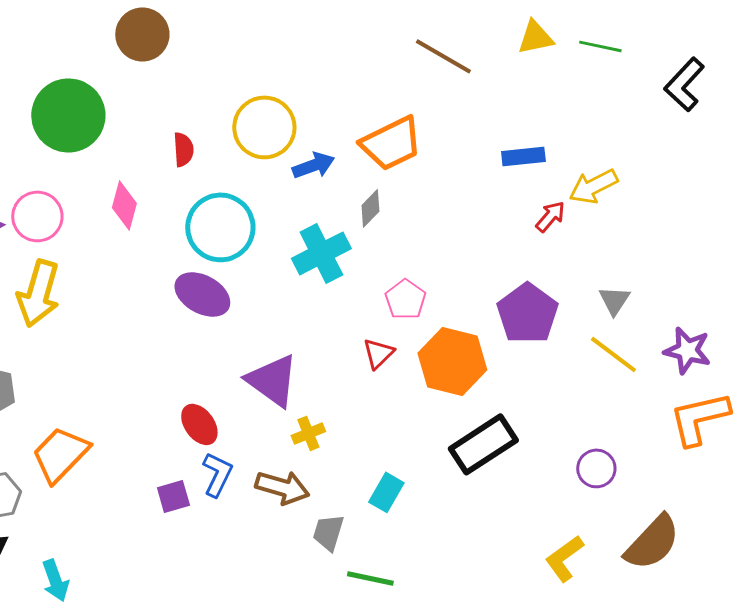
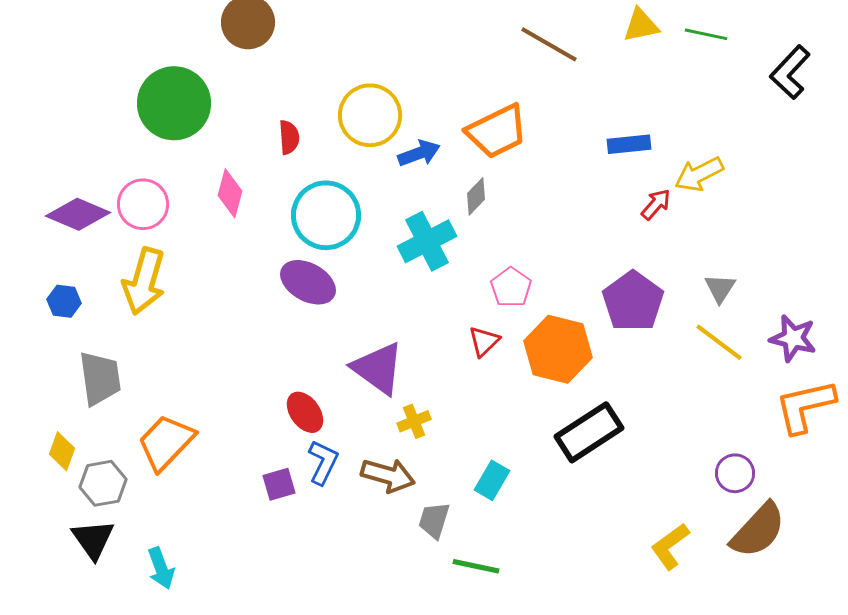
purple circle: (596, 468) -> (735, 473), moved

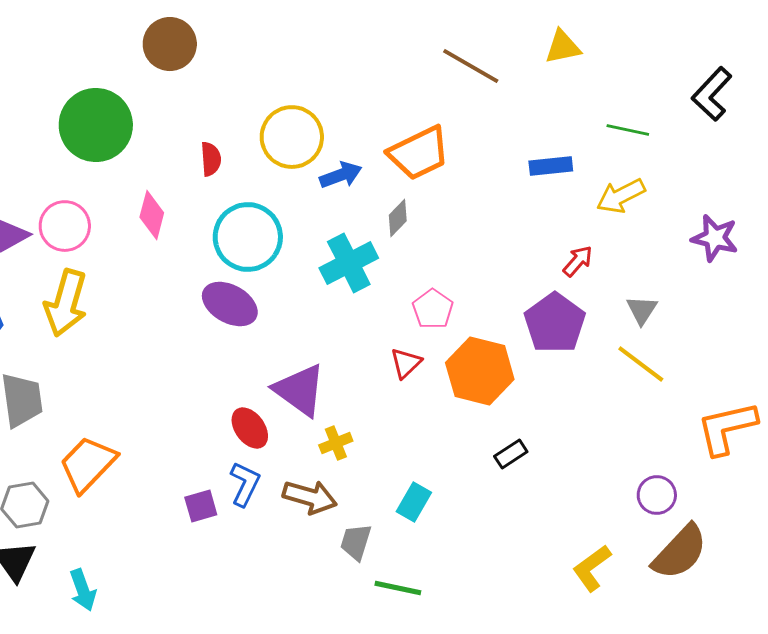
green line: (706, 34) -> (628, 130), moved
red arrow: (656, 204) -> (578, 261), moved
purple star: (793, 338) -> (715, 238), moved
red ellipse: (305, 412) -> (250, 428), moved
black rectangle: (589, 432) -> (511, 454), size x0.5

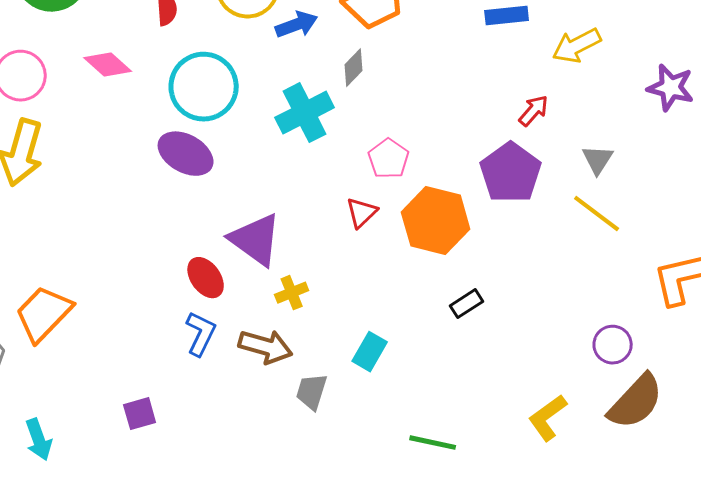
pink diamond: (152, 215) -> (108, 65), turned -63
purple square: (201, 506) -> (140, 414), moved
green line: (398, 588) -> (433, 443), moved

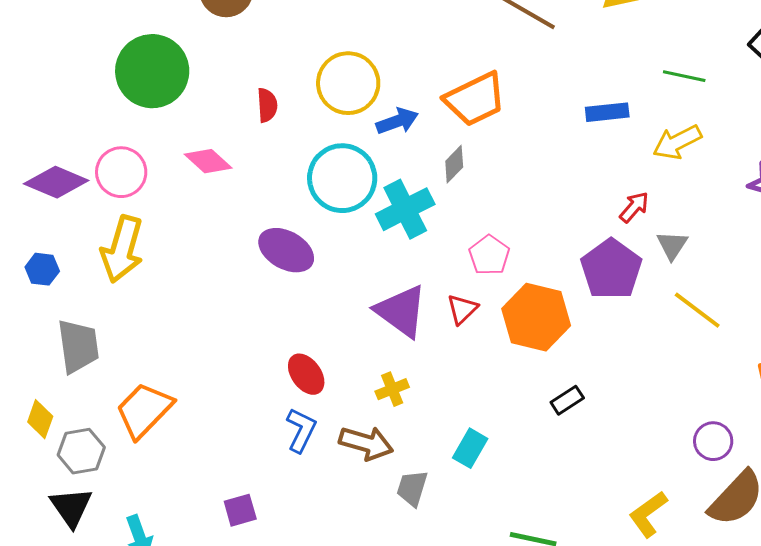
cyan circle: (204, 87) -> (342, 178), moved
gray triangle: (598, 160) -> (672, 245), moved
purple triangle: (256, 240) -> (401, 311), moved

